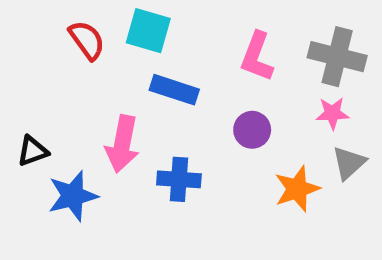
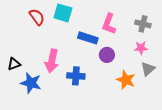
gray cross: (337, 57) -> (143, 24), size x0.7
blue rectangle: (174, 90) -> (88, 38), moved
orange star: (297, 189) -> (126, 80), turned -30
blue star: (73, 196) -> (31, 83), turned 30

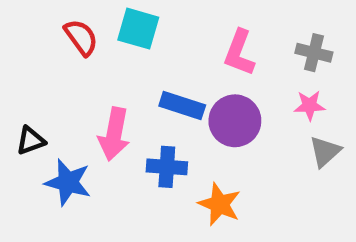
blue rectangle: (88, 38) -> (182, 105), moved
purple circle: (107, 55) -> (235, 121), size x1.5
orange star: (126, 80) -> (220, 204), moved

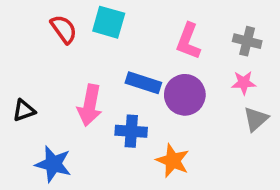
blue star: (68, 182) -> (53, 164), moved

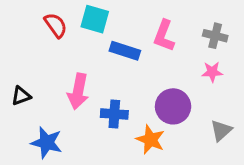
blue rectangle: (143, 83) -> (125, 51), moved
purple circle: (185, 95) -> (173, 106), moved
gray triangle: (256, 119) -> (221, 131), moved

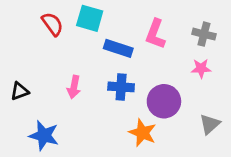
pink arrow: (78, 91) -> (74, 87), size x0.7
blue cross: (114, 114) -> (121, 87), moved

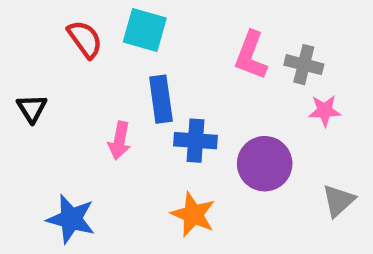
gray cross: (204, 34) -> (304, 65), moved
blue rectangle: (118, 48) -> (161, 99), moved, turned 64
black triangle: (20, 91) -> (32, 108), moved, turned -42
orange star: (143, 133) -> (193, 214), moved

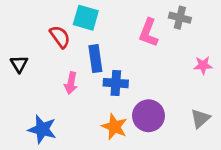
red semicircle: (85, 39) -> (60, 37), moved
gray cross: (304, 65) -> (180, 18), moved
pink star: (325, 111) -> (203, 65), moved
purple circle: (265, 164) -> (149, 116), moved

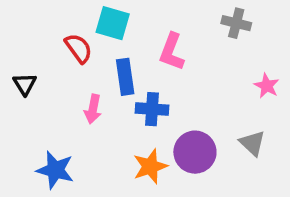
pink L-shape: (149, 33) -> (172, 52), moved
pink star: (203, 65) -> (267, 86), turned 30
gray triangle: (200, 118) -> (252, 143), moved, turned -35
orange star: (114, 127) -> (150, 166), turned 30

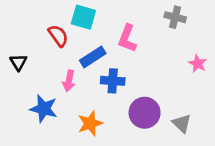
blue rectangle: (125, 77) -> (93, 57), turned 65
gray triangle: (252, 143) -> (182, 123), moved
orange star: (150, 166) -> (90, 123), moved
blue star: (55, 170) -> (44, 109), moved

